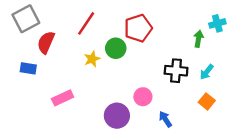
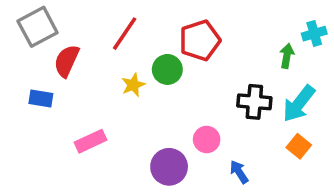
cyan arrow: (207, 72) -> (299, 104), size x1.6

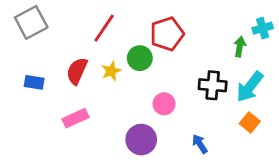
red semicircle: (67, 61) -> (77, 71), moved
pink circle: (207, 139) -> (164, 104), moved

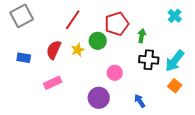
cyan cross: (263, 28) -> (175, 16), moved, turned -32
green arrow: (240, 47) -> (142, 36), moved

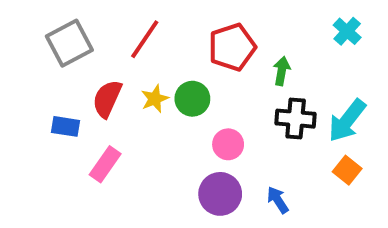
gray square: (22, 16) -> (69, 43), moved
green circle: (98, 41) -> (192, 99), moved
blue rectangle: (24, 58) -> (65, 126), moved
pink rectangle: (53, 83) -> (105, 164), turned -30
purple circle: (99, 98) -> (220, 194), moved

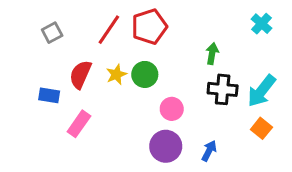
gray square: (69, 43) -> (52, 33), size x0.6
red pentagon: (232, 47) -> (149, 27), moved
blue arrow: (278, 200) -> (209, 151), turned 60

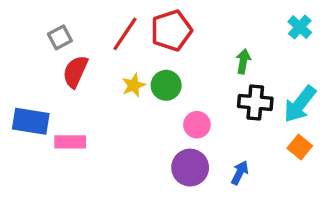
red semicircle: (80, 74) -> (75, 72), moved
blue rectangle: (49, 95) -> (31, 121), moved, size x1.5
pink rectangle: (79, 124) -> (70, 142), moved, turned 55

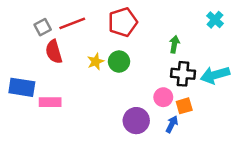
red line: (125, 34) -> (72, 23), moved, turned 35
red semicircle: (75, 72) -> (54, 52), turned -40
cyan arrow: (300, 104) -> (215, 75), turned 36
pink circle: (197, 125) -> (163, 97), moved
orange square: (300, 147) -> (184, 106), moved, turned 35

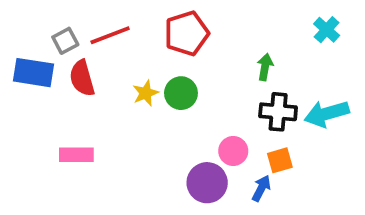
blue rectangle: (22, 87) -> (34, 73), moved
pink circle: (163, 97) -> (233, 151), moved

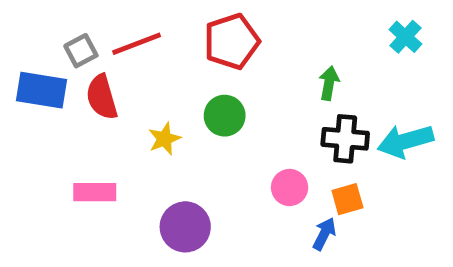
yellow star: (146, 93) -> (164, 139), moved
purple circle: (207, 183) -> (185, 227), moved

